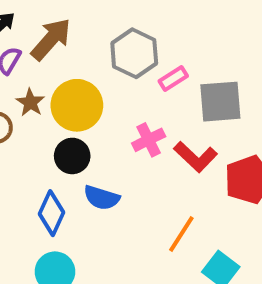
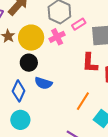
pink cross: (149, 140) -> (57, 37), moved
red L-shape: (196, 157) -> (90, 63), turned 50

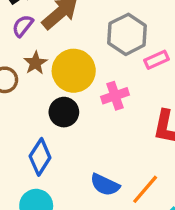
pink cross: (57, 37) -> (115, 96), moved
blue semicircle: (43, 83) -> (105, 185), moved

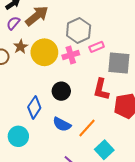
pink cross: (115, 96) -> (71, 55), moved
black circle: (64, 112) -> (61, 91), moved
blue diamond: (40, 157) -> (34, 108), moved

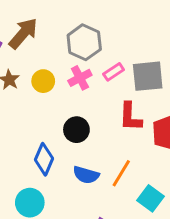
pink rectangle: (97, 47) -> (114, 72), moved
yellow circle: (44, 52) -> (43, 81), size x0.6

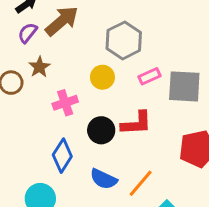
pink cross: (80, 78) -> (65, 103), moved
yellow circle: (43, 81) -> (102, 77), moved
red L-shape: (130, 117) -> (136, 123), moved, turned -104

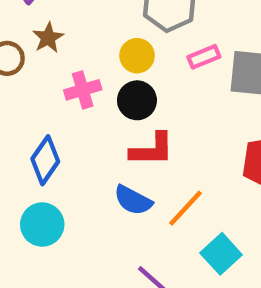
red L-shape: (136, 123) -> (152, 150), moved
black circle: (101, 130) -> (137, 100), moved
blue diamond: (62, 156) -> (45, 160), moved

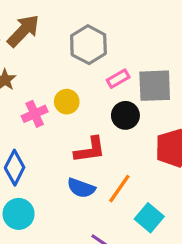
yellow circle: (137, 56) -> (67, 102), moved
black circle: (137, 100) -> (125, 115), moved

